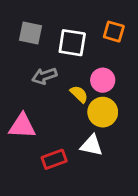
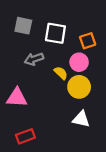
orange square: (114, 32) -> (88, 41), moved, turned -35
white triangle: (92, 145) -> (81, 119), moved
red rectangle: (54, 159) -> (25, 136), moved

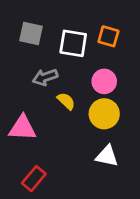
orange square: (88, 41) -> (108, 36), moved, turned 35
yellow semicircle: (61, 73) -> (66, 101), moved
red rectangle: (25, 136) -> (34, 179), turned -30

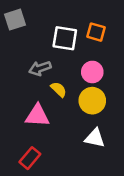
gray square: (31, 34) -> (15, 20), moved, turned -30
pink triangle: (23, 128) -> (37, 116), moved

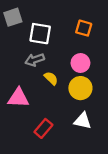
white square: (65, 38) -> (40, 34), moved
pink triangle: (37, 116) -> (18, 98), moved
red rectangle: (30, 158) -> (43, 128), moved

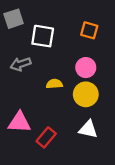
gray arrow: (35, 60) -> (21, 64), moved
yellow semicircle: (51, 78) -> (54, 84), turned -48
pink triangle: (18, 98) -> (19, 122), moved

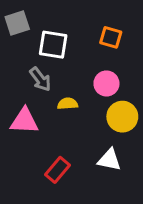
gray arrow: (21, 64) -> (40, 79), moved, turned -108
yellow circle: (86, 94) -> (122, 117), moved
pink triangle: (19, 122) -> (24, 121), moved

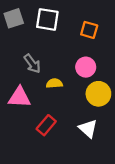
white square: (53, 45) -> (47, 19), moved
white triangle: (109, 160) -> (88, 129), turned 30
red rectangle: (57, 170) -> (46, 125), moved

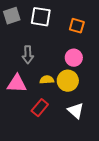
gray arrow: (32, 64) -> (28, 55), turned 36
yellow semicircle: (54, 83) -> (47, 80), moved
yellow circle: (98, 94) -> (68, 81), moved

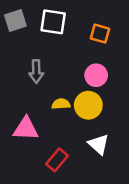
pink triangle: (17, 84) -> (26, 129), moved
red rectangle: (40, 108) -> (57, 160), moved

